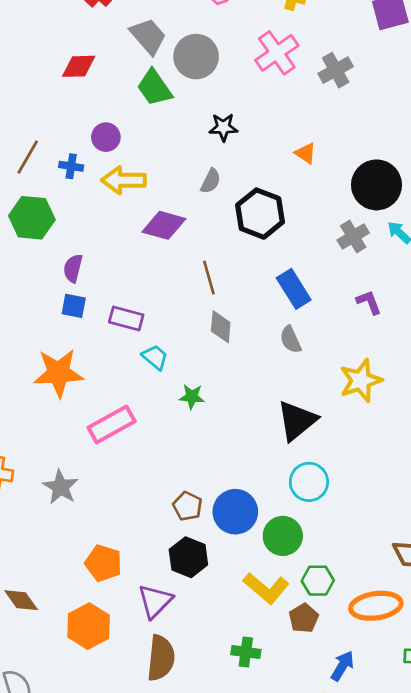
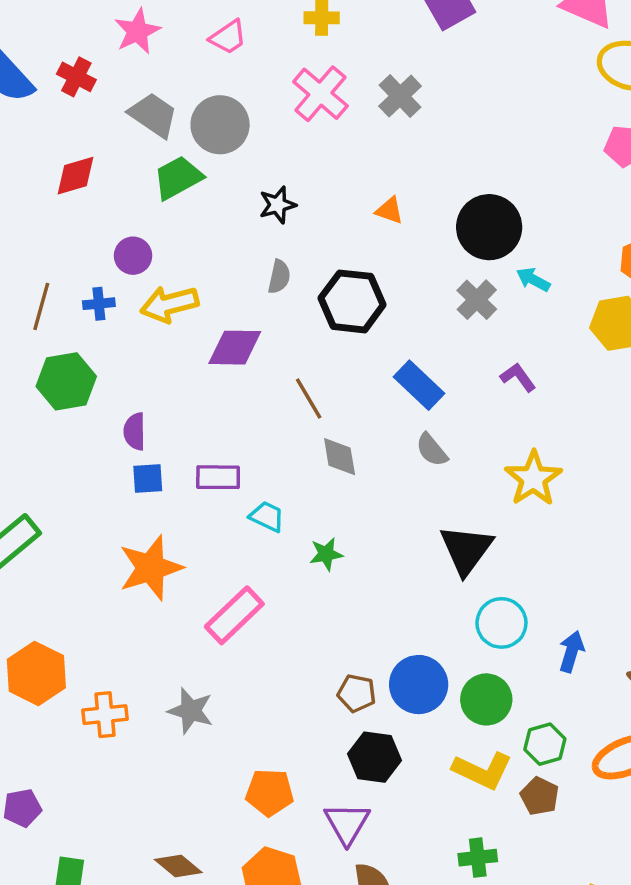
green trapezoid: (154, 88) -> (178, 178), turned 111
blue arrow: (342, 666) -> (571, 652), moved

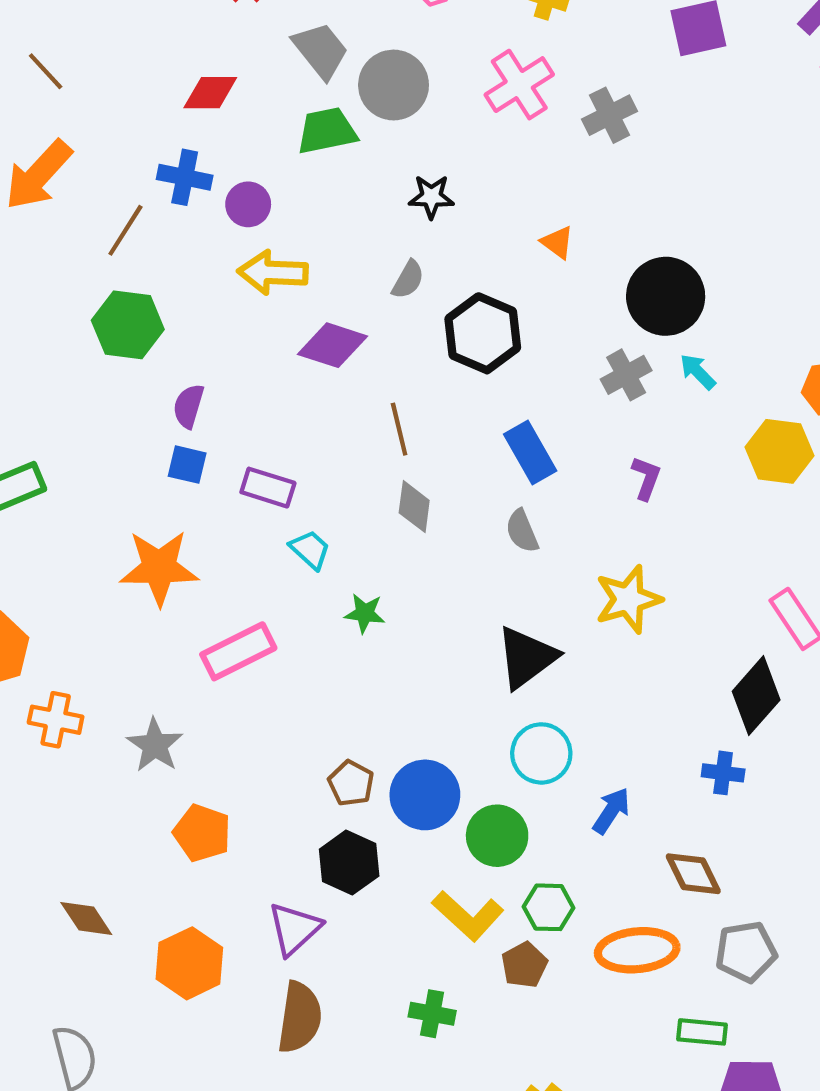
blue cross: (99, 304) -> (185, 177), moved, size x1.4
purple L-shape: (518, 377) -> (646, 478), turned 39
orange pentagon: (270, 792) -> (202, 833), moved

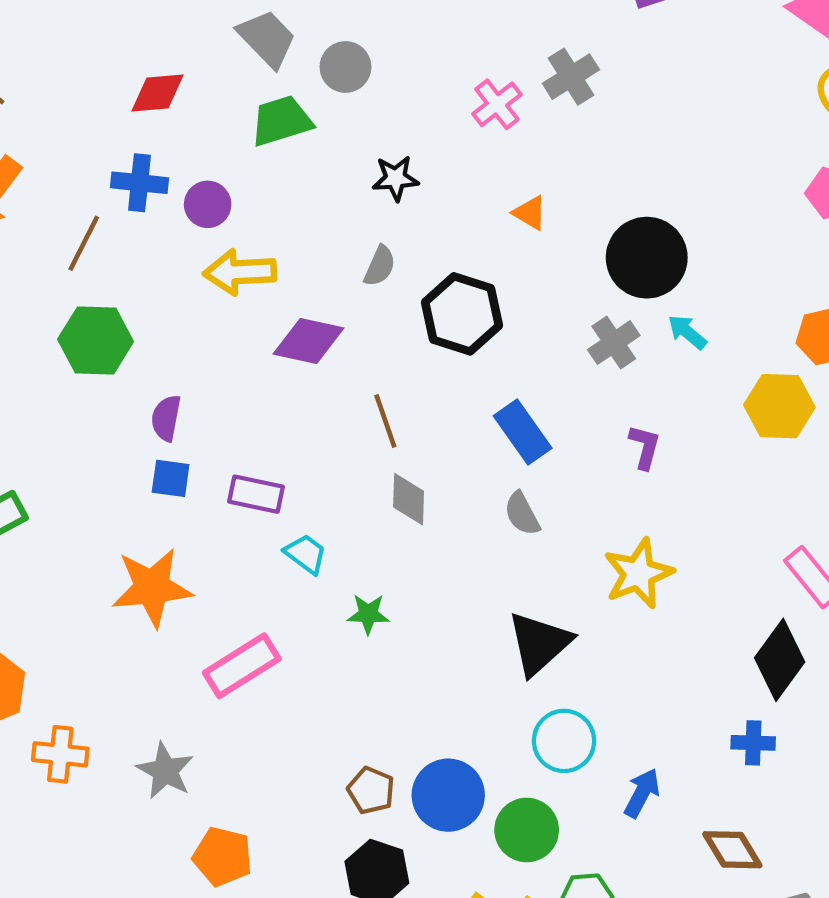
gray circle: (394, 85) -> (345, 67), size x0.7
pink cross: (519, 85) -> (497, 104), moved, size x0.7

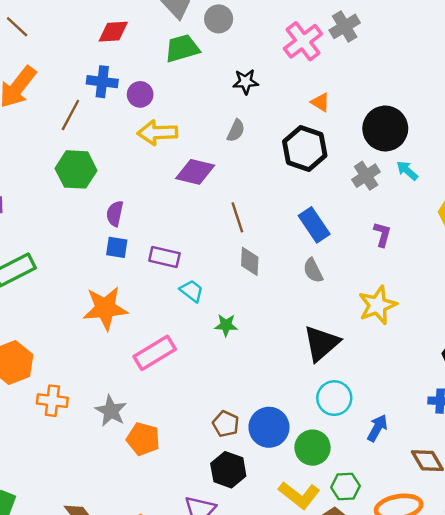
pink cross: (497, 104) -> (303, 41), size x1.4
black hexagon: (462, 314) -> (305, 149), moved
orange pentagon: (223, 856) -> (143, 439), moved

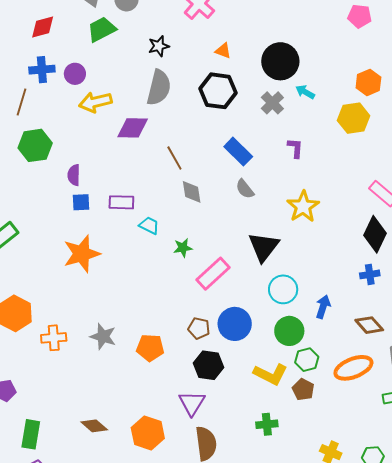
gray semicircle: (236, 131) -> (159, 88), size x1.8
pink rectangle: (155, 353) -> (213, 274), moved
orange pentagon: (143, 439) -> (150, 348), moved
green circle: (312, 448) -> (289, 331), moved

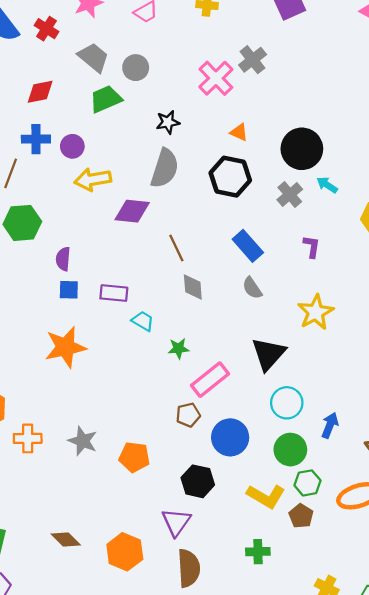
brown pentagon: (199, 328) -> (188, 415), moved, turned -30

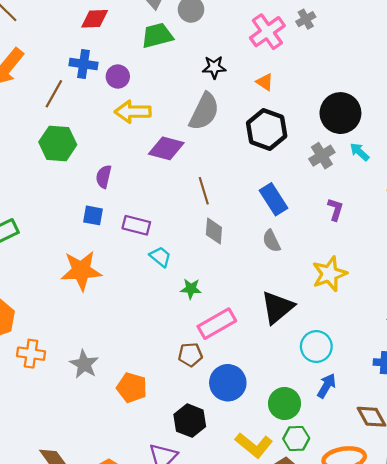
gray cross: (253, 60) -> (306, 19), size x0.7
orange triangle: (239, 132) -> (265, 82), moved
purple semicircle: (63, 259) -> (104, 177), moved
cyan circle: (287, 403) -> (316, 347), moved

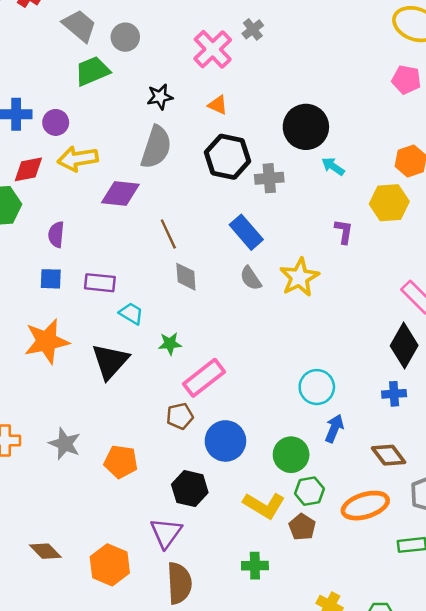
red diamond: (95, 19) -> (28, 169), moved
gray cross: (322, 156) -> (269, 178), moved, turned 35
purple L-shape: (335, 209) -> (344, 232), moved
yellow star: (329, 274) -> (299, 277), moved
black triangle: (277, 307) -> (110, 361), moved

